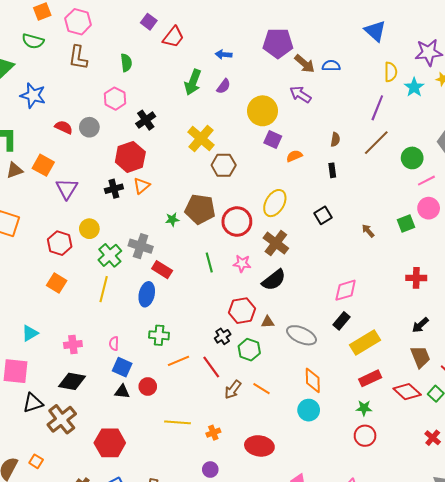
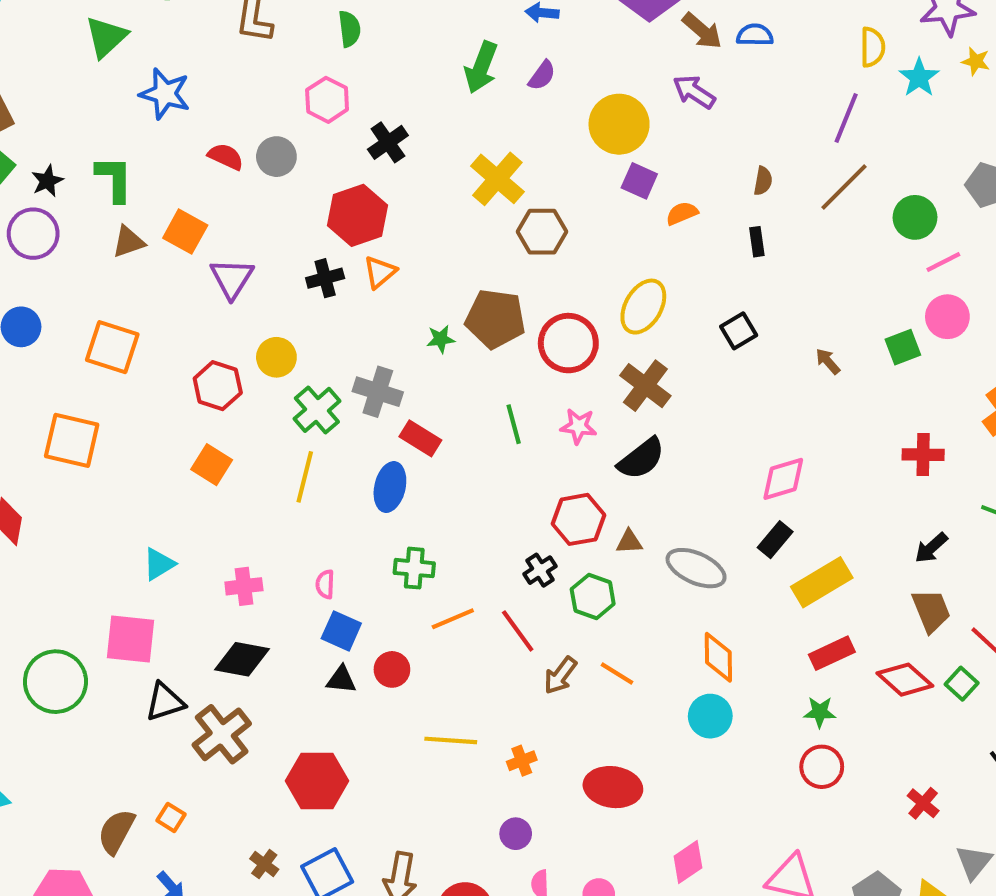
red cross: (433, 438) -> (923, 803), moved

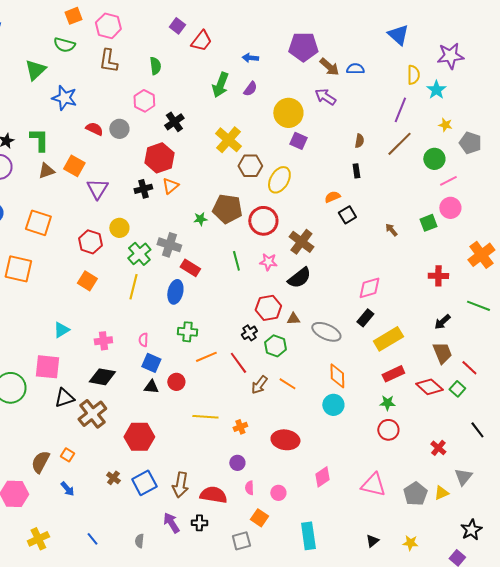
yellow star: (976, 61) -> (445, 125), moved
orange semicircle: (682, 213) -> (332, 197), moved
yellow ellipse: (643, 307) -> (279, 180), moved

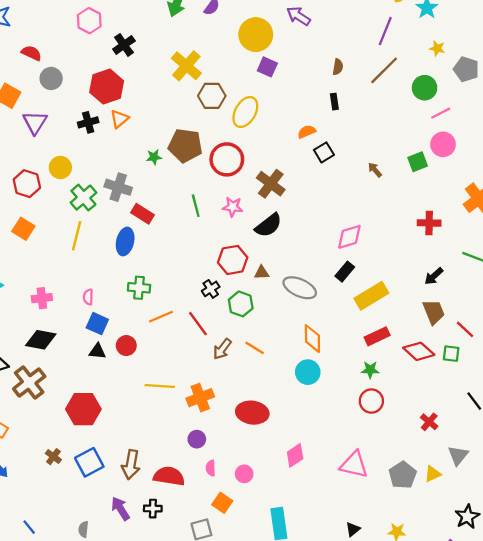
gray circle: (119, 129) -> (51, 78), moved
green square: (457, 389) -> (451, 354), turned -35
orange cross: (240, 427) -> (200, 398), size x1.6

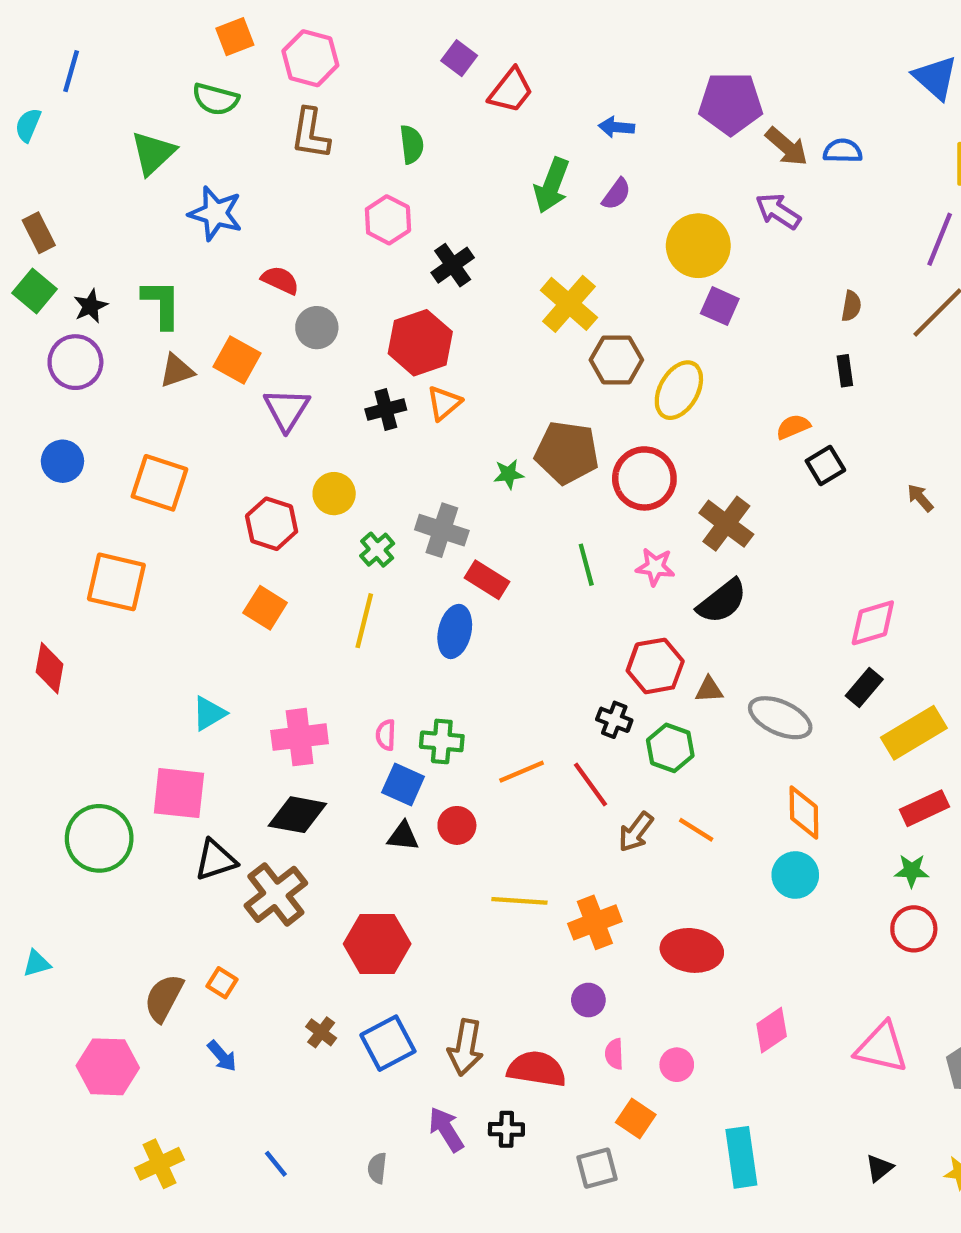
green cross: (83, 198) -> (377, 550), size x0.7
green cross: (139, 288) -> (442, 741), moved
black cross: (211, 289) -> (614, 720), turned -36
pink cross: (42, 298) -> (300, 737), size x1.4

